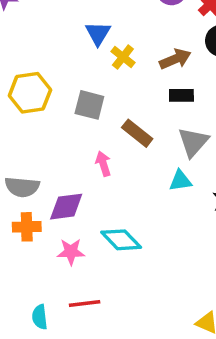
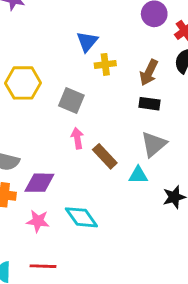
yellow cross: (123, 57) -> (105, 64), turned 36
brown arrow: (175, 59) -> (149, 72), turned 130
brown rectangle: (137, 133) -> (105, 156), moved
pink arrow: (103, 164) -> (77, 138), moved

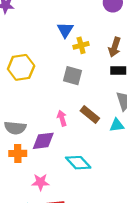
gray square: (71, 100) -> (73, 76), moved
pink arrow: (77, 138) -> (62, 118), moved
pink star: (38, 221) -> (41, 182), moved

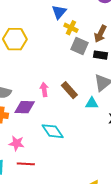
yellow cross: (81, 45) -> (71, 28), turned 32
gray square: (73, 76) -> (80, 46), moved

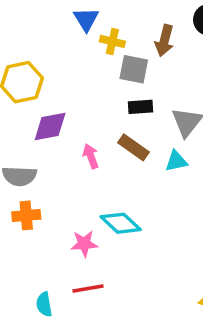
black rectangle: (100, 55) -> (140, 107), moved
purple diamond: (25, 107) -> (50, 127), moved
pink star: (17, 143) -> (84, 244), moved

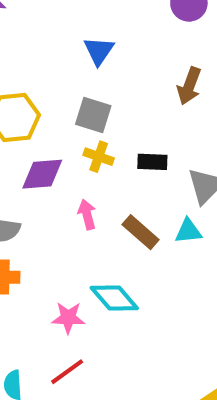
yellow cross: (112, 41) -> (99, 157), moved
gray square: (134, 69) -> (93, 115), moved
brown rectangle: (133, 147) -> (141, 232), moved
red line: (88, 288) -> (67, 372), turned -32

